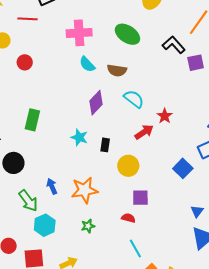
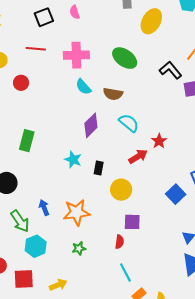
red line: (27, 19) -> (36, 49), moved
red semicircle: (128, 218) -> (119, 242), turned 80

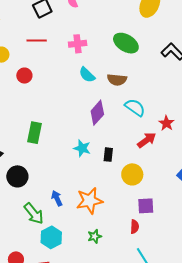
pink cross: (76, 55) -> (78, 44), size x0.7

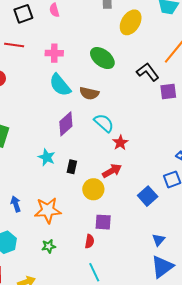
cyan semicircle: (87, 75) -> (60, 85), size x1.4
red star: (166, 123) -> (120, 143), moved
red arrow: (147, 140) -> (112, 171), moved

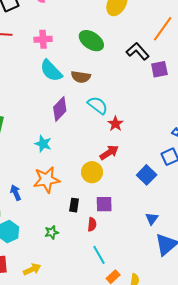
black rectangle: (72, 167) -> (74, 205), moved
orange star: (48, 210) -> (46, 180), moved
blue triangle: (159, 240) -> (152, 219), moved

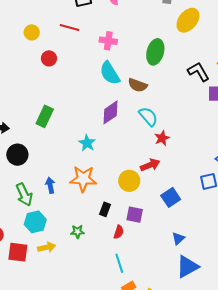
green ellipse: (91, 41) -> (155, 52), turned 60
blue square: (147, 175) -> (171, 197), moved
yellow arrow: (32, 269) -> (47, 247), moved

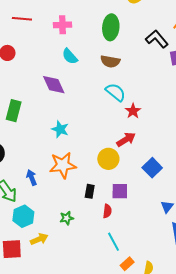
cyan semicircle: (110, 73) -> (70, 56), size x0.7
brown semicircle: (138, 85) -> (110, 61), moved
purple diamond: (111, 112) -> (54, 85), moved, turned -70

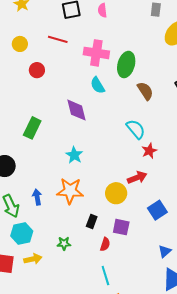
pink cross: (62, 25) -> (96, 53), size x1.4
green ellipse: (111, 27) -> (126, 65), moved
brown semicircle: (110, 61) -> (145, 91), moved, turned -144

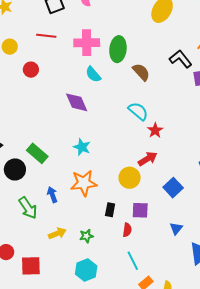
green rectangle: (32, 128) -> (37, 153), moved, turned -65
cyan hexagon: (22, 233) -> (86, 270), moved
blue triangle: (165, 251) -> (176, 228), moved
yellow arrow: (33, 259) -> (57, 233), moved

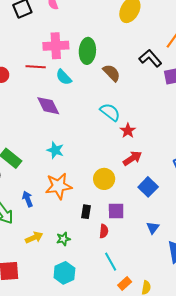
red line: (46, 36) -> (36, 67), moved
red arrow: (148, 159) -> (132, 158), moved

